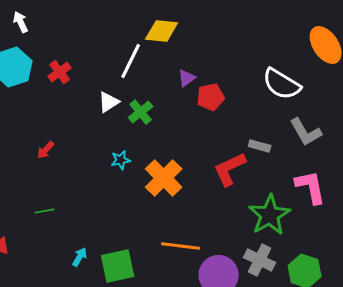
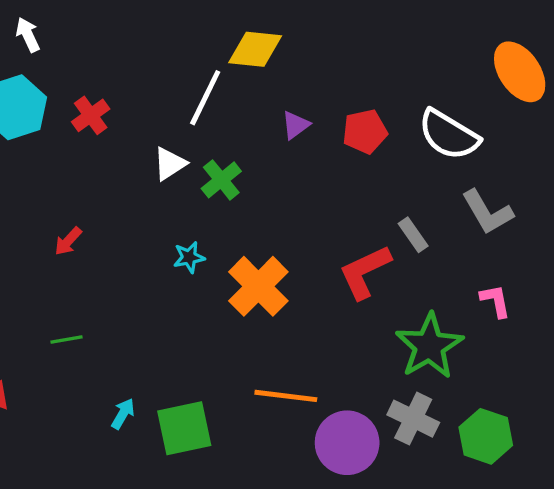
red pentagon: (211, 97) -> (365, 132), moved
gray rectangle: (260, 146) -> (413, 235), turned 40
pink L-shape: (311, 187) -> (495, 301), size x0.6

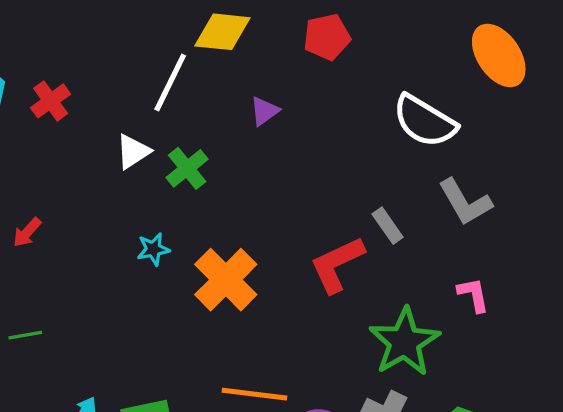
red pentagon: (365, 132) -> (327, 37), moved

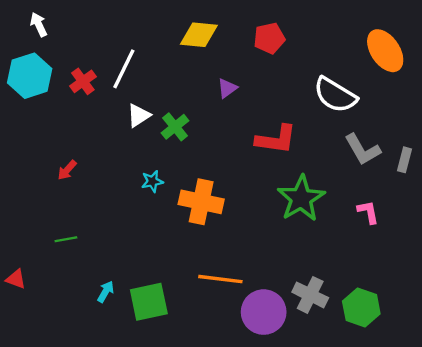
white line: (170, 82) -> (124, 69), moved
gray rectangle: (388, 226) -> (405, 160), moved, turned 50
red L-shape: (337, 264) -> (276, 139), moved, turned -147
orange cross: (226, 280) -> (201, 202), turned -33
green star: (404, 342) -> (301, 198), moved

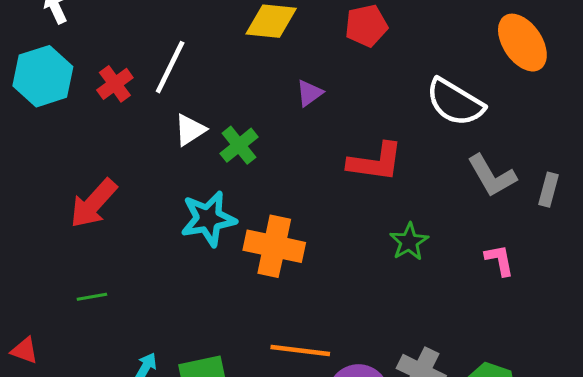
red arrow: (67, 170) -> (93, 203), size x1.8
cyan star: (152, 181) -> (208, 219), size x1.8
green star: (301, 198) -> (409, 242), size x0.6

